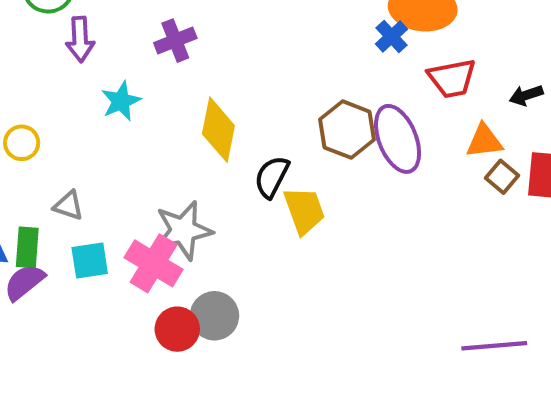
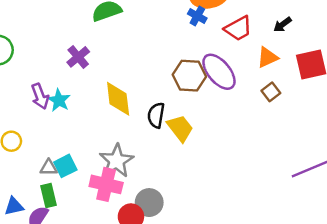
purple arrow: (80, 39) -> (40, 96), moved
brown square: (502, 177) -> (271, 92), moved, turned 30
green rectangle: (27, 247) -> (48, 195), moved
cyan square: (90, 260) -> (65, 166), moved

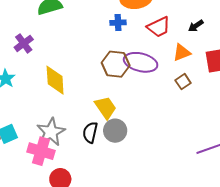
blue cross: (197, 16) -> (118, 23), moved, turned -35
purple ellipse: (219, 72) -> (141, 62), turned -40
black semicircle: (156, 115) -> (90, 132), moved
gray circle: (149, 203) -> (115, 131), moved

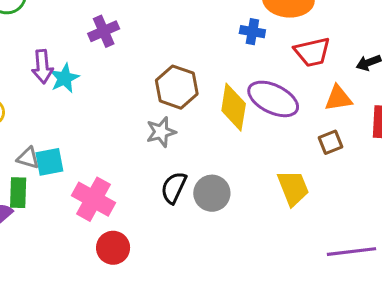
brown hexagon: (116, 64) -> (177, 87), moved
yellow diamond: (55, 80) -> (234, 107), moved
yellow trapezoid: (105, 108) -> (293, 188), moved
gray star: (51, 132) -> (161, 132), moved, size x0.7

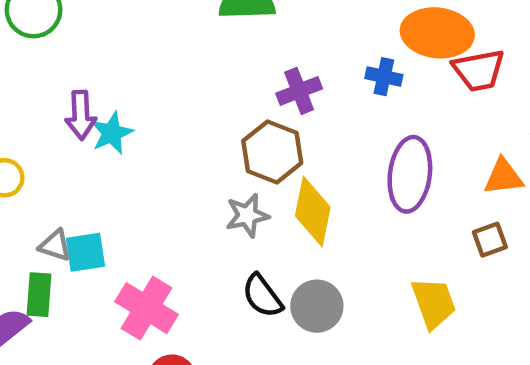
purple cross: (104, 31) -> (299, 91), moved
red trapezoid: (312, 52) -> (479, 70), moved
purple ellipse: (273, 99) -> (410, 174), turned 69
yellow diamond: (234, 107) -> (313, 212), moved
black semicircle: (174, 188) -> (262, 296), turned -64

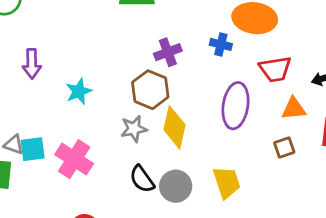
red trapezoid: (479, 70) -> (275, 69), moved
cyan star: (112, 133) -> (79, 91), moved
yellow trapezoid: (434, 303) -> (227, 182), moved
pink cross: (147, 308) -> (74, 159), moved

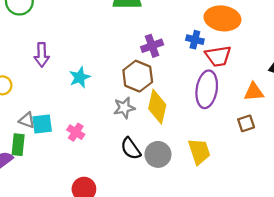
red trapezoid: (275, 69) -> (218, 56), moved
pink cross: (74, 159) -> (76, 132), size x0.6

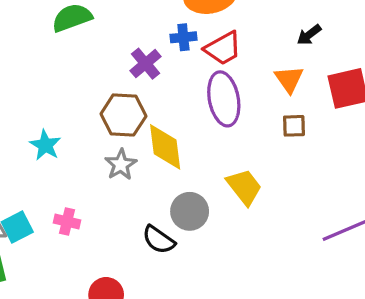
purple cross: (152, 46) -> (146, 64), moved
orange triangle: (254, 92) -> (289, 79), turned -40
brown square: (246, 123) -> (294, 126), turned 36
black semicircle: (131, 149) -> (159, 240), moved

